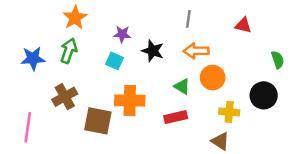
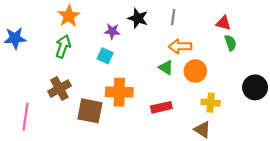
black star: (153, 51) -> (138, 18), moved
blue star: (33, 58) -> (15, 38), moved
green semicircle: (278, 60) -> (230, 43), moved
green triangle: (182, 86) -> (166, 67), moved
black circle: (264, 95) -> (255, 87), moved

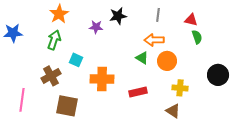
gray line: (173, 17) -> (158, 15), moved
black star: (138, 18) -> (118, 16), turned -30
cyan square: (105, 56) -> (76, 60), moved
brown square: (90, 111) -> (67, 106), moved

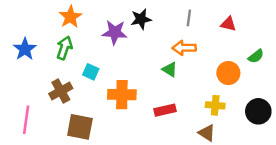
purple star: (96, 27) -> (115, 32), size x1.5
blue star: (13, 33) -> (25, 49), moved, turned -30
green semicircle: (197, 37) -> (256, 56), moved, turned 72
orange circle: (167, 61) -> (228, 73), moved
black circle: (218, 75) -> (258, 111), moved

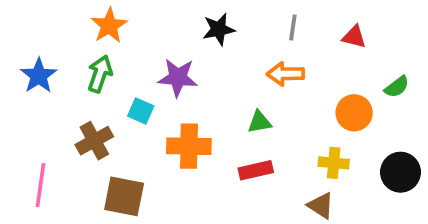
purple star: (115, 32) -> (178, 78), moved
green triangle: (170, 69) -> (259, 122), moved, turned -42

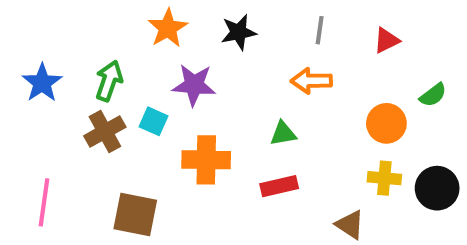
orange star: (109, 26) -> (168, 28), moved
red triangle: (354, 37) -> (386, 40), turned -40
brown cross: (94, 141) -> (105, 131), moved
yellow cross: (334, 163) -> (384, 178), moved

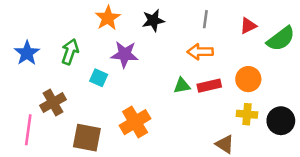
green semicircle: (433, 95) -> (281, 39), moved, size x1.6
brown cross: (105, 131) -> (53, 102), moved
orange cross: (206, 160) -> (135, 122), moved, turned -32
red rectangle: (279, 186) -> (209, 86), moved

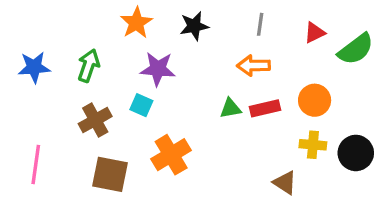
blue star: (27, 53) -> (34, 67), turned 30
cyan square: (99, 78) -> (141, 105), moved
brown cross: (53, 102) -> (95, 120), moved

